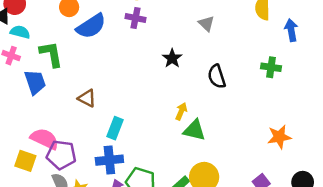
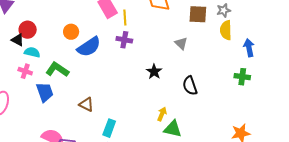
green L-shape: (51, 54) -> (57, 70), turned -45
green cross: (271, 67) -> (242, 77), moved

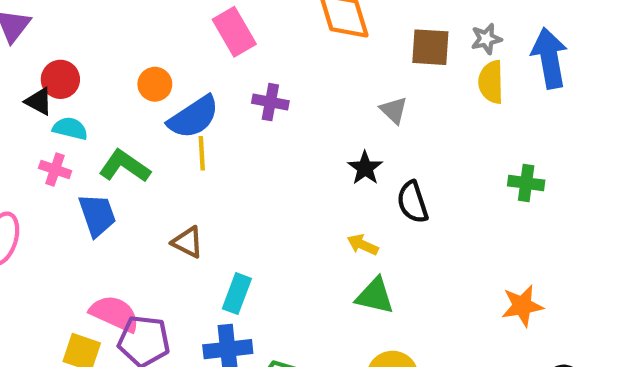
yellow line: (125, 18) -> (202, 153), moved
blue arrow: (249, 48) -> (550, 58), moved, size x1.5
black star: (154, 72) -> (365, 168), moved
yellow arrow: (162, 114) -> (363, 245), moved, turned -88

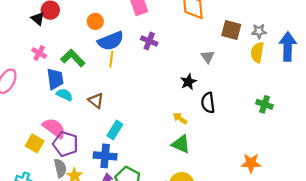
cyan semicircle: (70, 128) -> (64, 95), moved

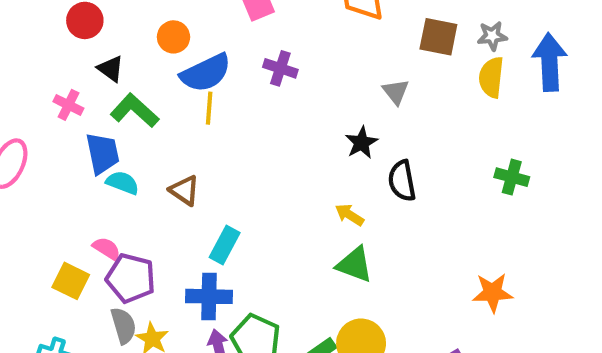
black triangle: (38, 19) -> (111, 69), moved
pink semicircle: (54, 128) -> (107, 249), size x0.6

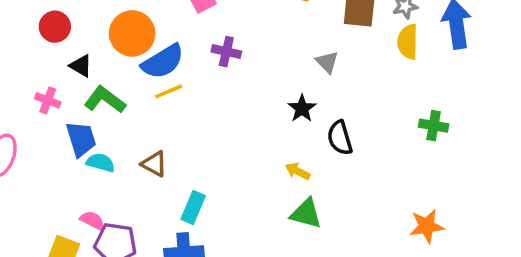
orange circle: (173, 37) -> (132, 33), size x1.6
yellow line: (209, 108) -> (169, 91), turned 68

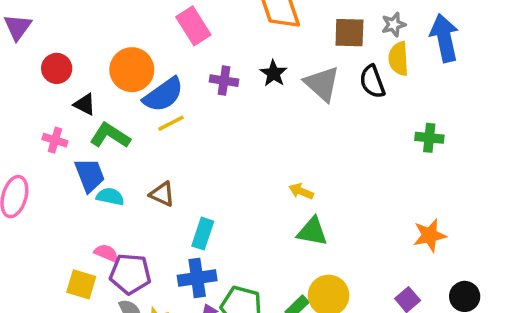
gray triangle: (327, 62) -> (322, 84), size x1.6
black star: (302, 108) -> (274, 73), moved
black semicircle: (340, 138) -> (372, 82), moved

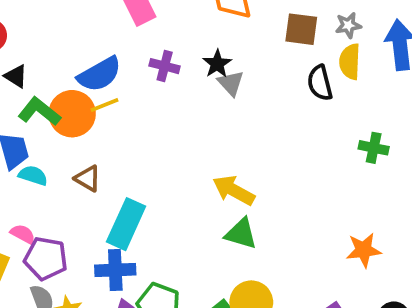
orange circle: (132, 70) -> (72, 114), moved
gray triangle: (322, 84) -> (231, 83), moved, size x0.7
yellow arrow: (301, 191) -> (234, 190), size x1.6
cyan rectangle: (203, 234) -> (126, 224), size x1.5

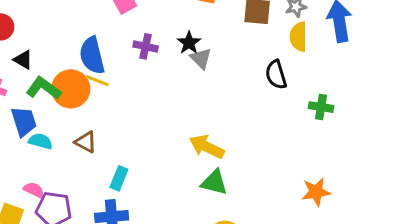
blue semicircle: (100, 74) -> (92, 55), turned 108
black semicircle: (320, 83) -> (276, 75), moved
yellow line: (104, 105) -> (97, 81), turned 45
cyan rectangle: (126, 224) -> (119, 178), size x0.6

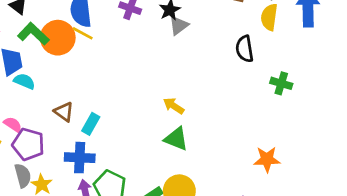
gray triangle: (201, 58) -> (179, 25), turned 30
brown triangle: (86, 142) -> (64, 112), moved
yellow arrow: (207, 147) -> (174, 106), size x0.7

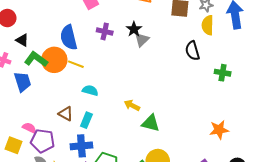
yellow line: (83, 33) -> (76, 64), moved
cyan semicircle: (24, 81) -> (90, 90), moved
yellow arrow: (174, 106) -> (132, 105), moved

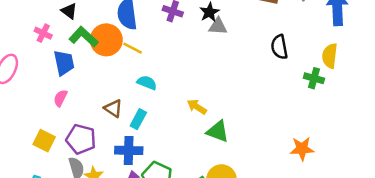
yellow semicircle: (208, 25) -> (330, 56), moved
gray triangle: (142, 40) -> (218, 26), turned 42
pink semicircle: (29, 128) -> (60, 98), moved, turned -96

